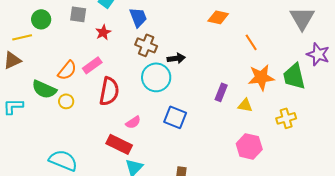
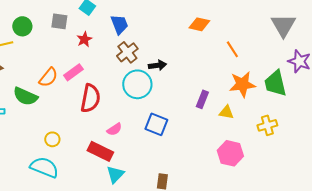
brown cross: (146, 45) -> (127, 52), turned 30
yellow circle: (66, 101) -> (52, 139), moved

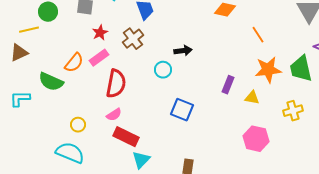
red star: (84, 39) -> (100, 33), moved
brown cross: (127, 52) -> (133, 39), moved
cyan circle: (137, 84) -> (163, 70), size x0.6
pink semicircle: (114, 129) -> (114, 115), moved

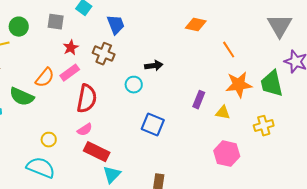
brown cross: (133, 39) -> (104, 54), turned -30

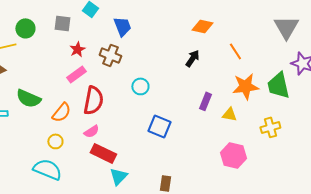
black arrow: (154, 66) -> (192, 58), moved, turned -48
orange semicircle: (45, 78) -> (61, 112), moved

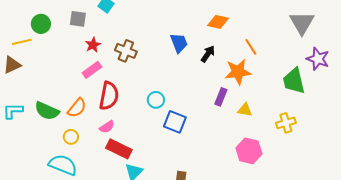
blue trapezoid: (122, 26) -> (179, 43), moved
cyan circle: (140, 86) -> (156, 100), moved
orange star: (245, 86) -> (238, 72), moved
green semicircle: (28, 98) -> (47, 111), moved

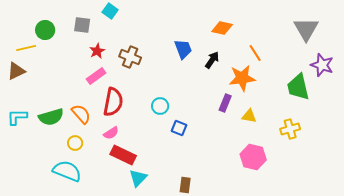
orange semicircle: (77, 108) -> (81, 114), turned -80
green semicircle: (47, 111) -> (51, 117), turned -40
blue square: (175, 122) -> (179, 128), size x0.7

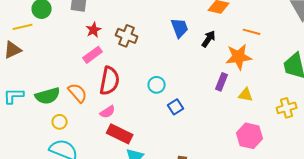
orange line: (255, 53) -> (252, 32), turned -42
blue square: (179, 128) -> (176, 107), turned 35
yellow circle: (75, 143) -> (60, 122), moved

